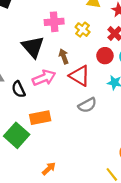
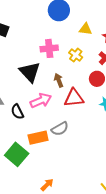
red triangle: (80, 76) -> (74, 98), turned -35
gray semicircle: (87, 105) -> (60, 129), moved

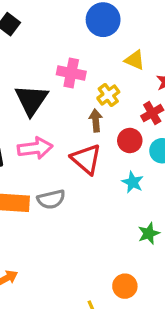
brown arrow: (59, 80) -> (96, 120), moved
red triangle: (74, 98) -> (86, 159), turned 30

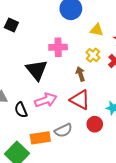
yellow cross: (108, 95) -> (93, 55), moved
red circle: (130, 140) -> (95, 124), moved

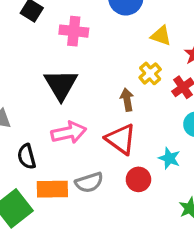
pink cross: (58, 47) -> (74, 31), moved
black semicircle: (21, 110) -> (27, 156), moved

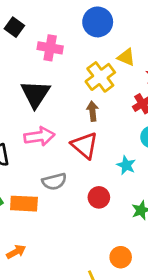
yellow cross: (150, 73) -> (100, 77), moved, size x1.5
red circle: (138, 179) -> (99, 197), moved
orange rectangle: (52, 189) -> (24, 204), moved

